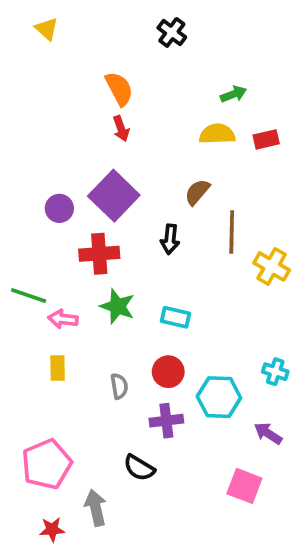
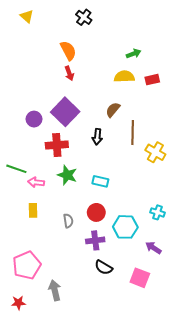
black cross: (172, 32) -> (84, 17), moved
black semicircle: (139, 468) -> (104, 267), moved
red star: (52, 529) -> (18, 303), moved

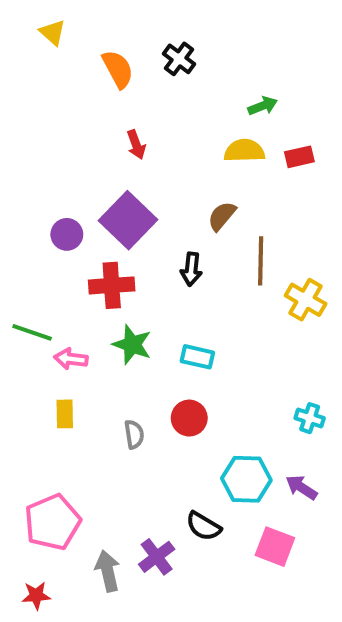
black cross: (84, 17) -> (179, 59), moved
orange semicircle: (68, 51) -> (118, 69), moved
cyan hexagon: (125, 227) -> (246, 479), moved
purple cross: (95, 240) -> (157, 557), moved, turned -30

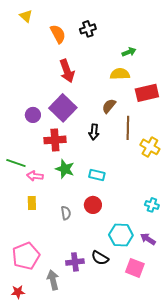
black cross: (179, 59) -> (88, 29), turned 35
red arrow: (136, 145) -> (67, 71), size x1.6
red rectangle: (299, 157) -> (147, 93), moved, size x1.6
purple cross: (157, 557) -> (75, 262), moved, turned 30

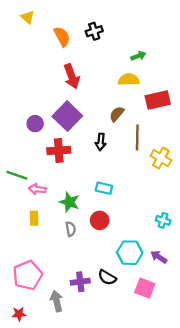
green star: (65, 169) -> (69, 202), moved

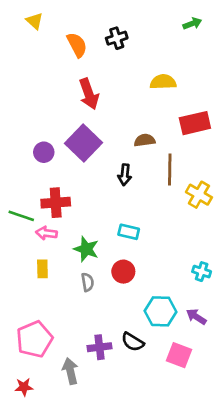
green arrow: (138, 56) -> (192, 24), moved
yellow semicircle: (129, 80) -> (163, 82), moved
brown semicircle: (117, 114) -> (145, 140), turned 42
red cross: (59, 151) -> (56, 203), moved

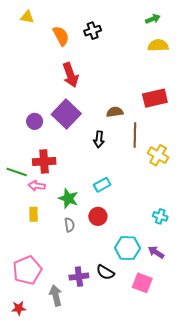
yellow triangle: (34, 21) -> (27, 17), turned -32
yellow semicircle: (163, 82) -> (158, 45), moved
cyan rectangle: (129, 232) -> (102, 185), turned -42

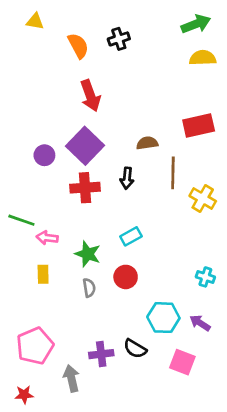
green arrow: (153, 19) -> (196, 24), size x1.5
red cross: (44, 161) -> (85, 188), moved

